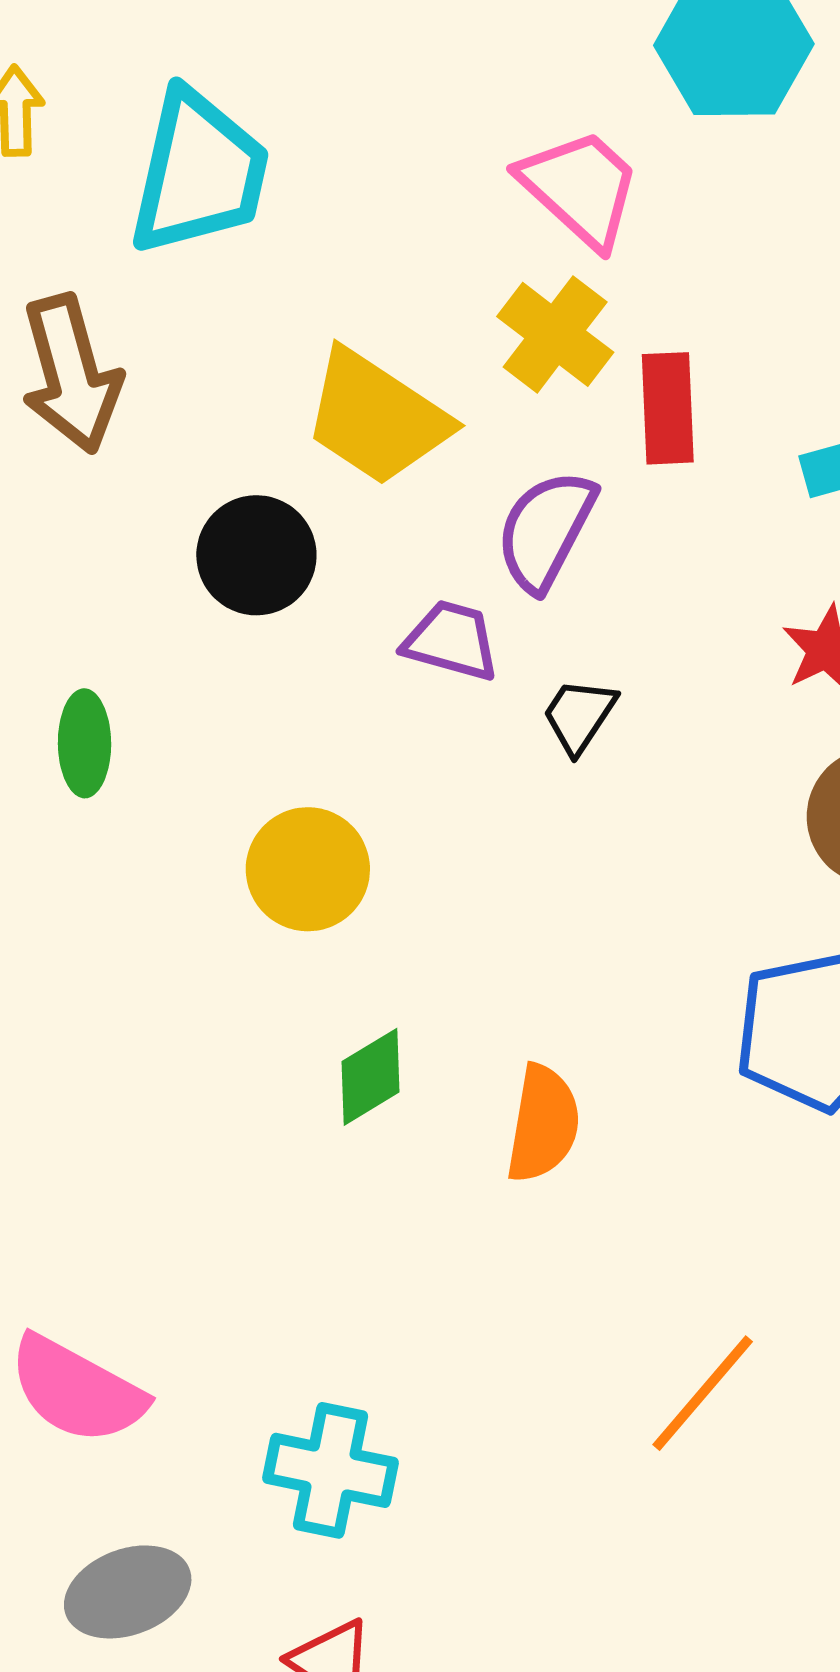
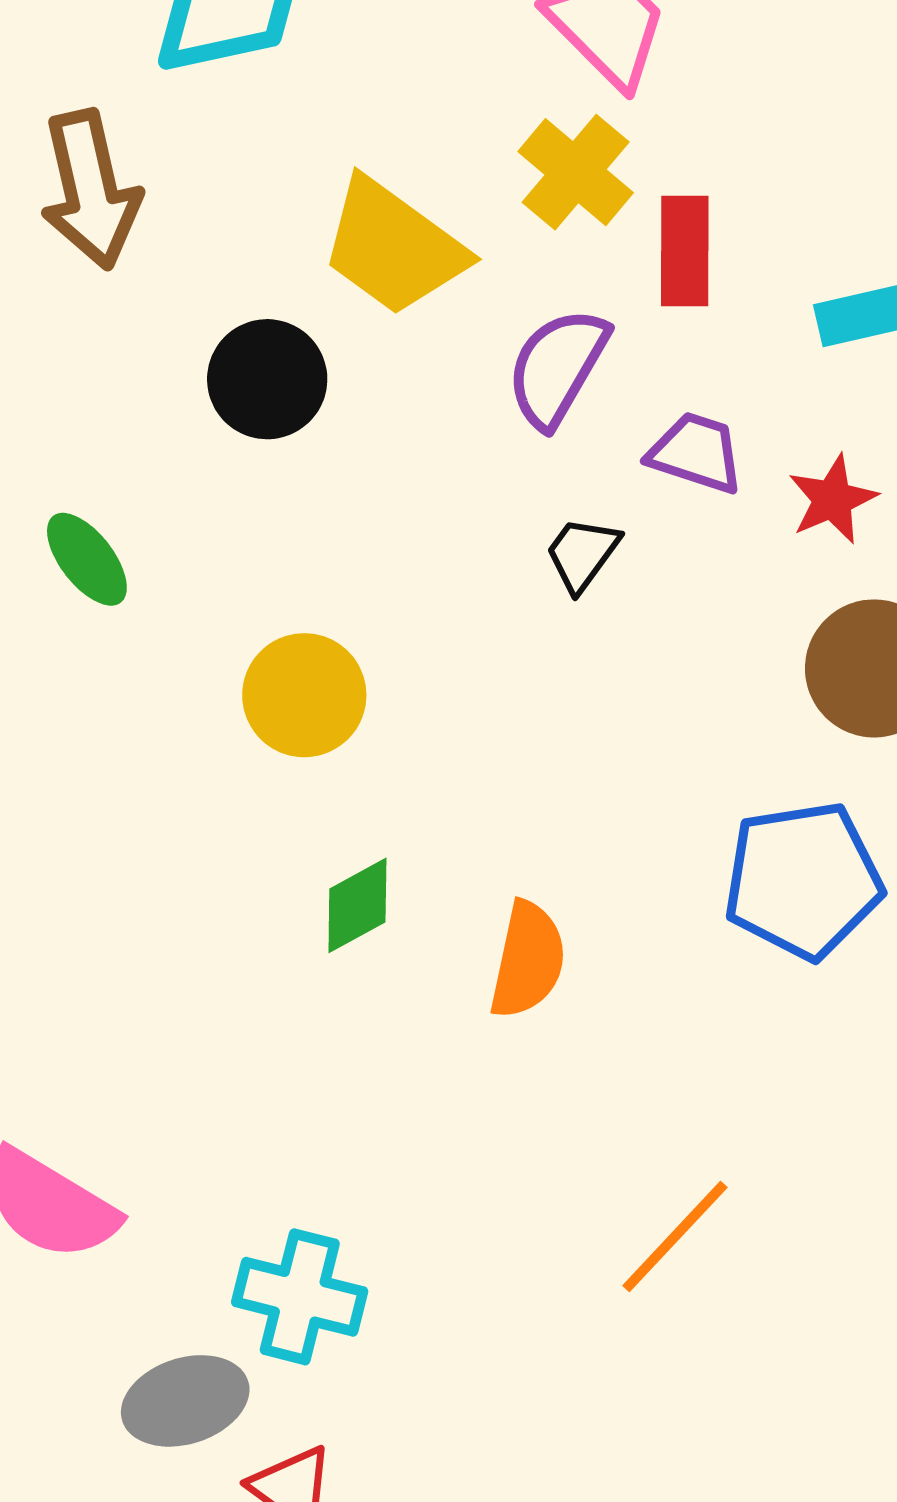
purple trapezoid: (451, 641) -> (696, 453), moved
green ellipse: (85, 743) -> (87, 559), turned -40
gray ellipse: (128, 1592) -> (185, 1401), moved

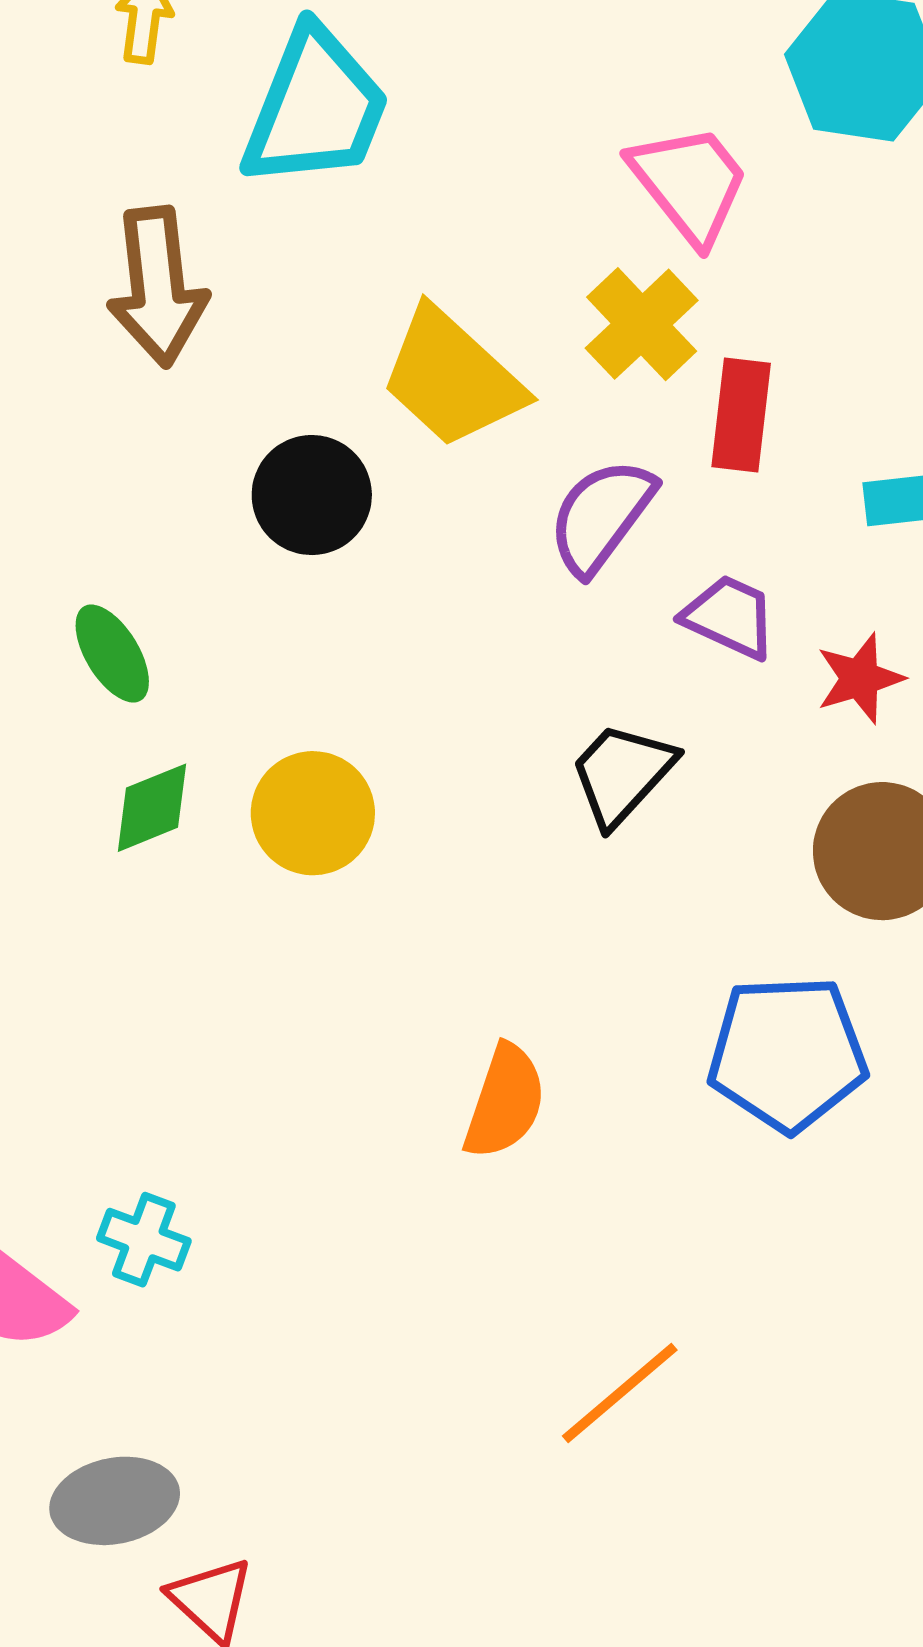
black trapezoid: (582, 554) -> (622, 774), moved, size x1.4
green diamond: (357, 905) -> (152, 808), moved
cyan cross: (300, 1297) -> (144, 1240), moved, size x0.7

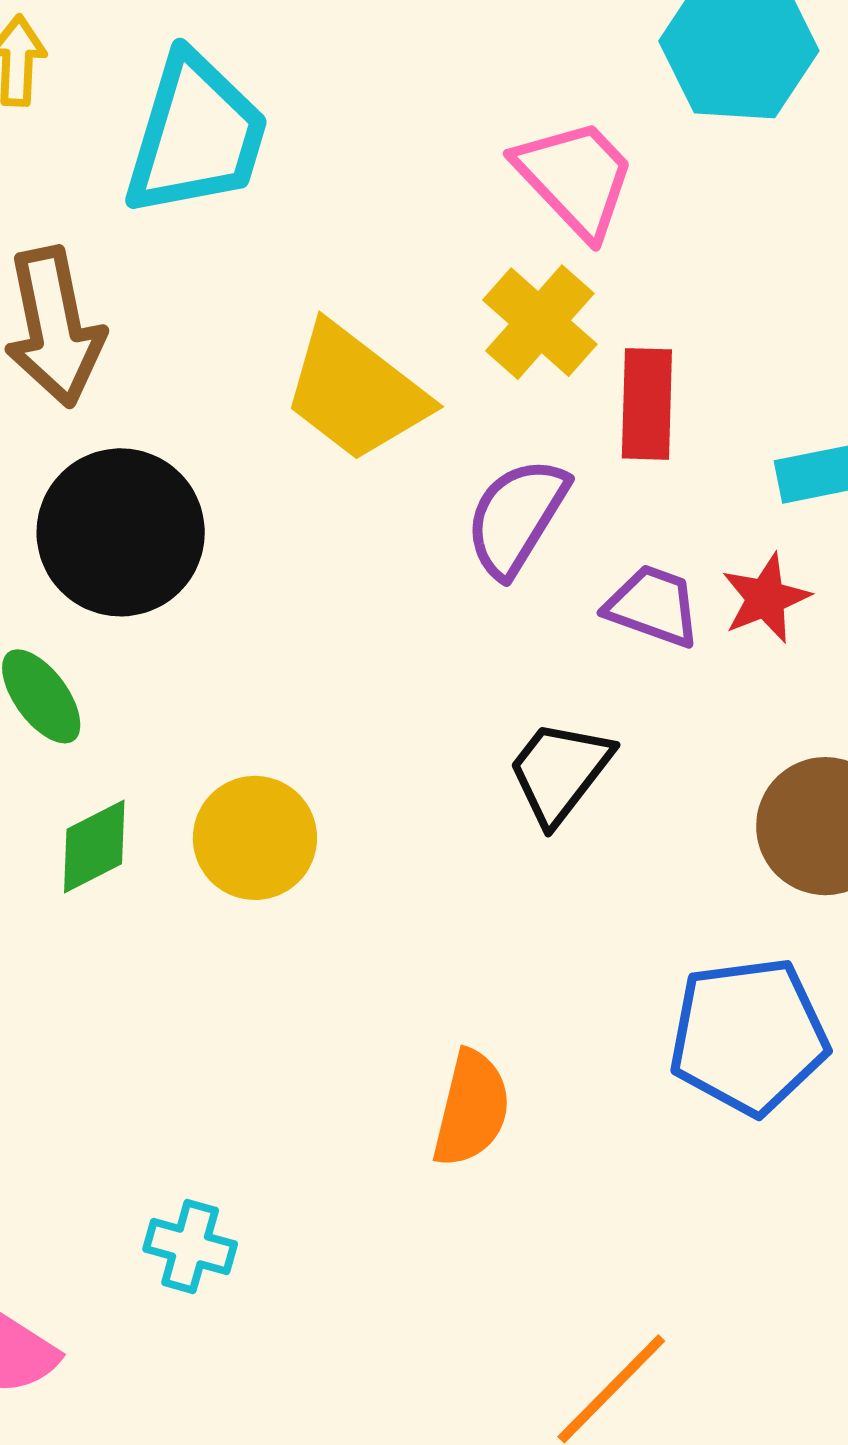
black circle: (312, 495) -> (121, 532), moved, size x1.4
red star: (860, 678) -> (766, 598), moved
cyan cross: (144, 1240) -> (190, 1247), moved

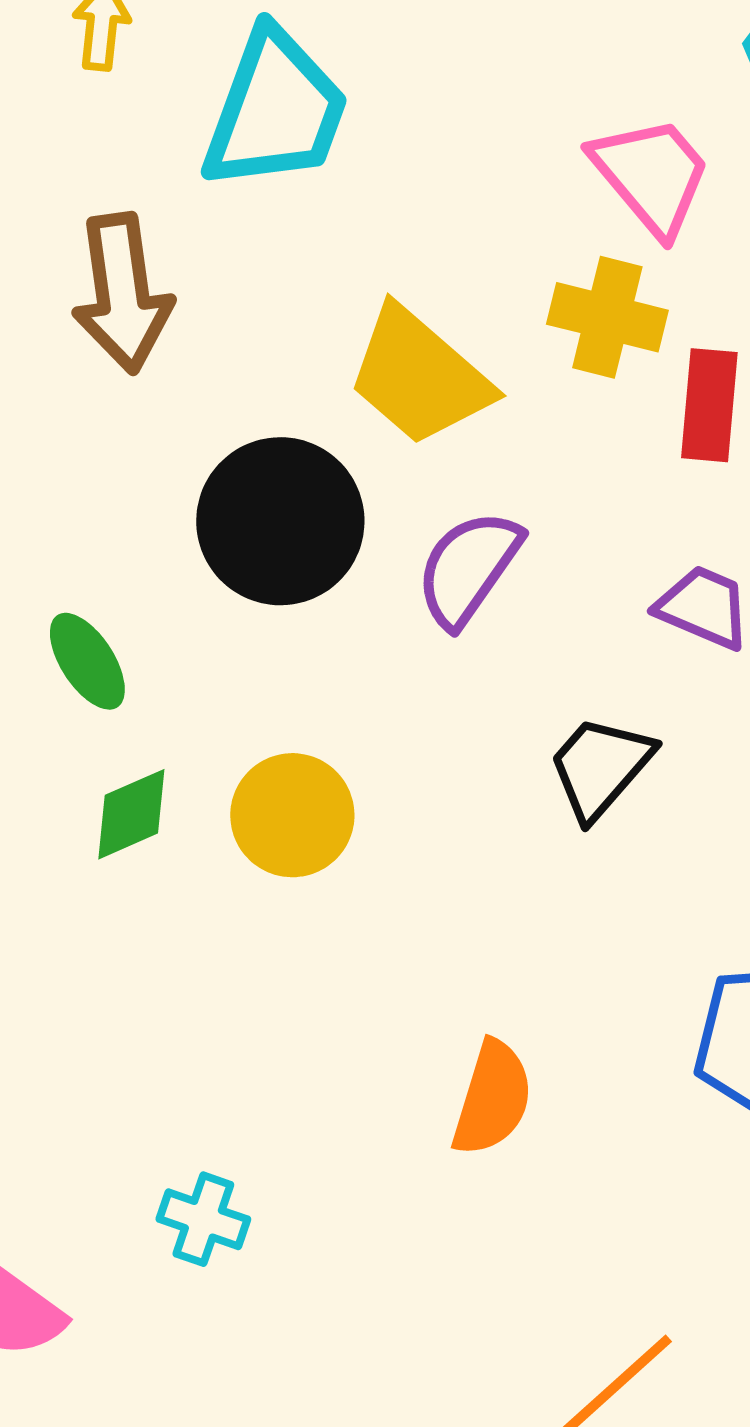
yellow cross: (540, 322) -> (607, 317), turned -31
purple semicircle: (516, 517) -> (468, 568), moved
black circle: (121, 532) -> (280, 521), moved

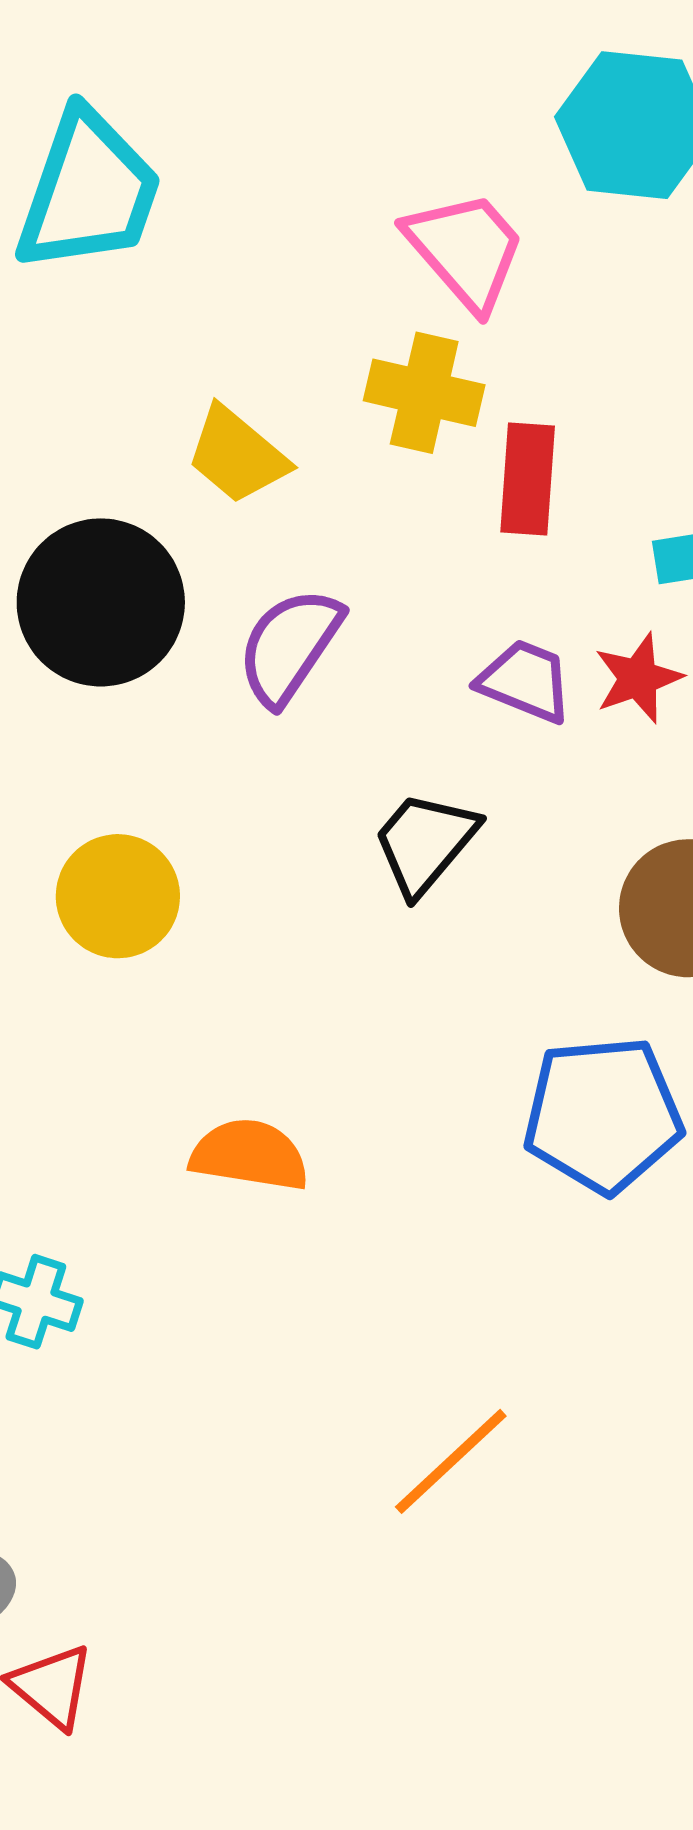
yellow trapezoid: (419, 376) -> (237, 455), size x0.7
orange semicircle: (492, 1098) -> (249, 1155), moved, turned -97

